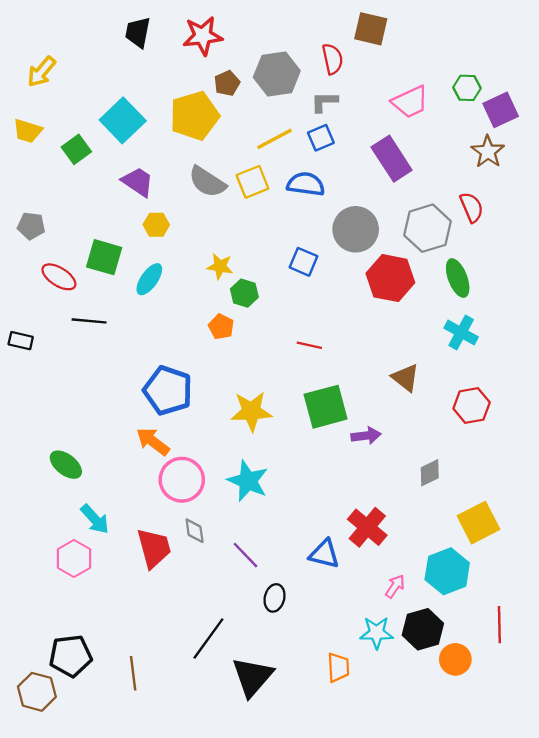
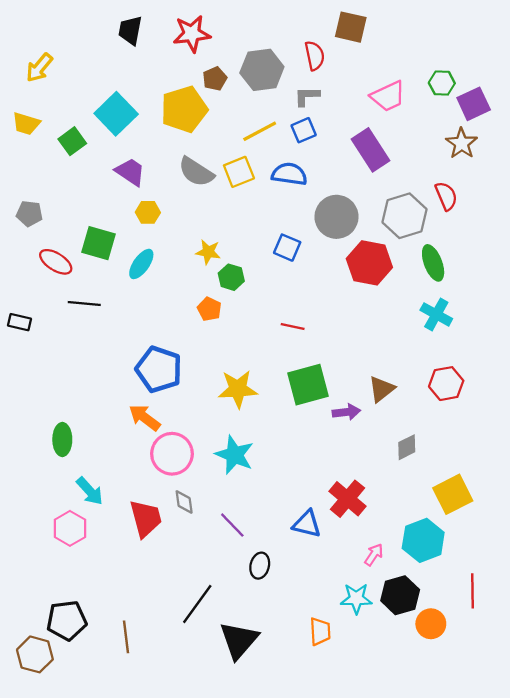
brown triangle: (405, 378) -> (381, 389), moved, turned 44
green ellipse: (66, 465) -> (62, 439), turned 52

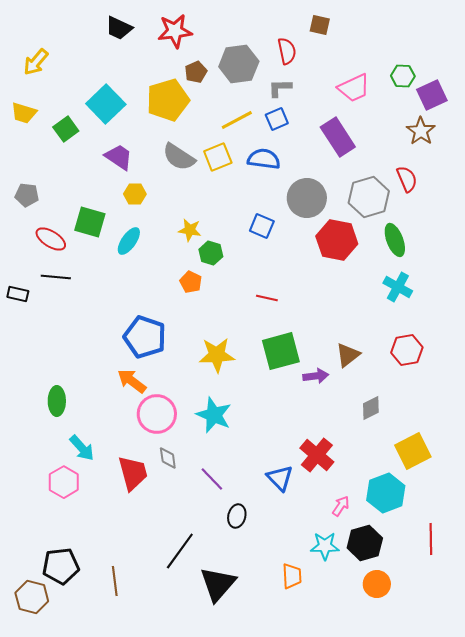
brown square: (351, 27) -> (320, 25), size x0.7
black trapezoid: (130, 30) -> (119, 28), turned -76
black line: (84, 303) -> (56, 277), moved
blue triangle: (307, 524) -> (280, 478), turned 32
orange circle: (431, 624) -> (377, 584), moved

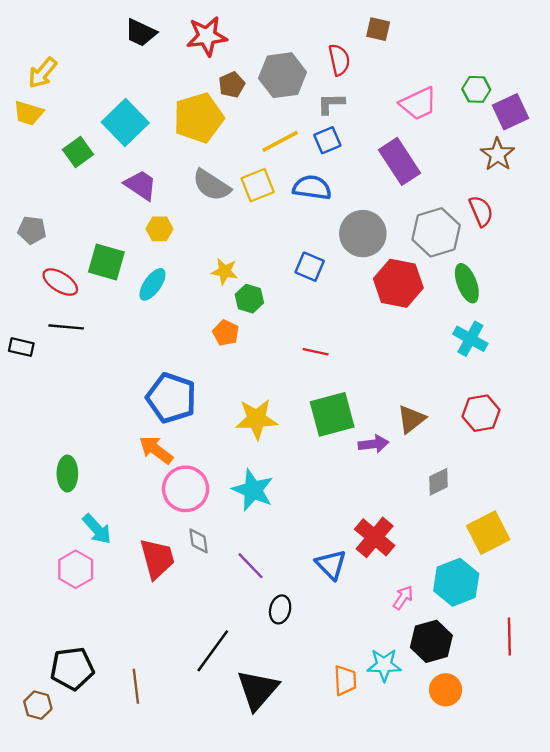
yellow trapezoid: (24, 113) -> (28, 113), moved
cyan star: (325, 546) -> (384, 665), moved
brown hexagon: (32, 597) -> (38, 705), size x0.7

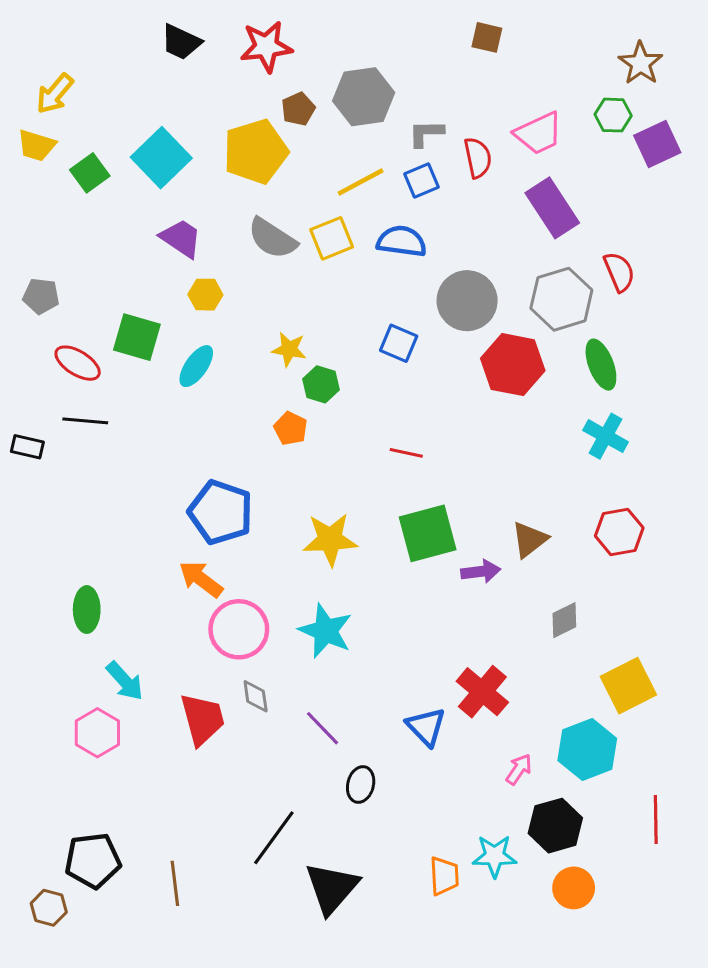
red semicircle: (339, 60) -> (478, 158), moved
green square: (78, 152) -> (90, 173), moved
brown star: (498, 154) -> (641, 63), moved
purple rectangle: (399, 161) -> (552, 208), moved

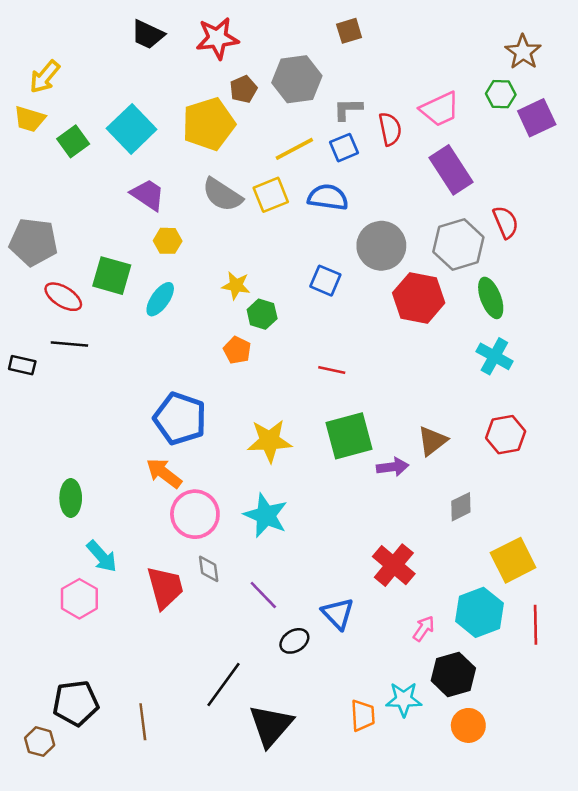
brown square: (487, 37) -> (349, 31), moved, turned -30
gray pentagon: (41, 296) -> (33, 242), size x1.6
blue triangle: (426, 727) -> (338, 614), moved
black ellipse: (361, 784) -> (294, 641), turned 44
red line: (656, 819) -> (535, 625), moved

